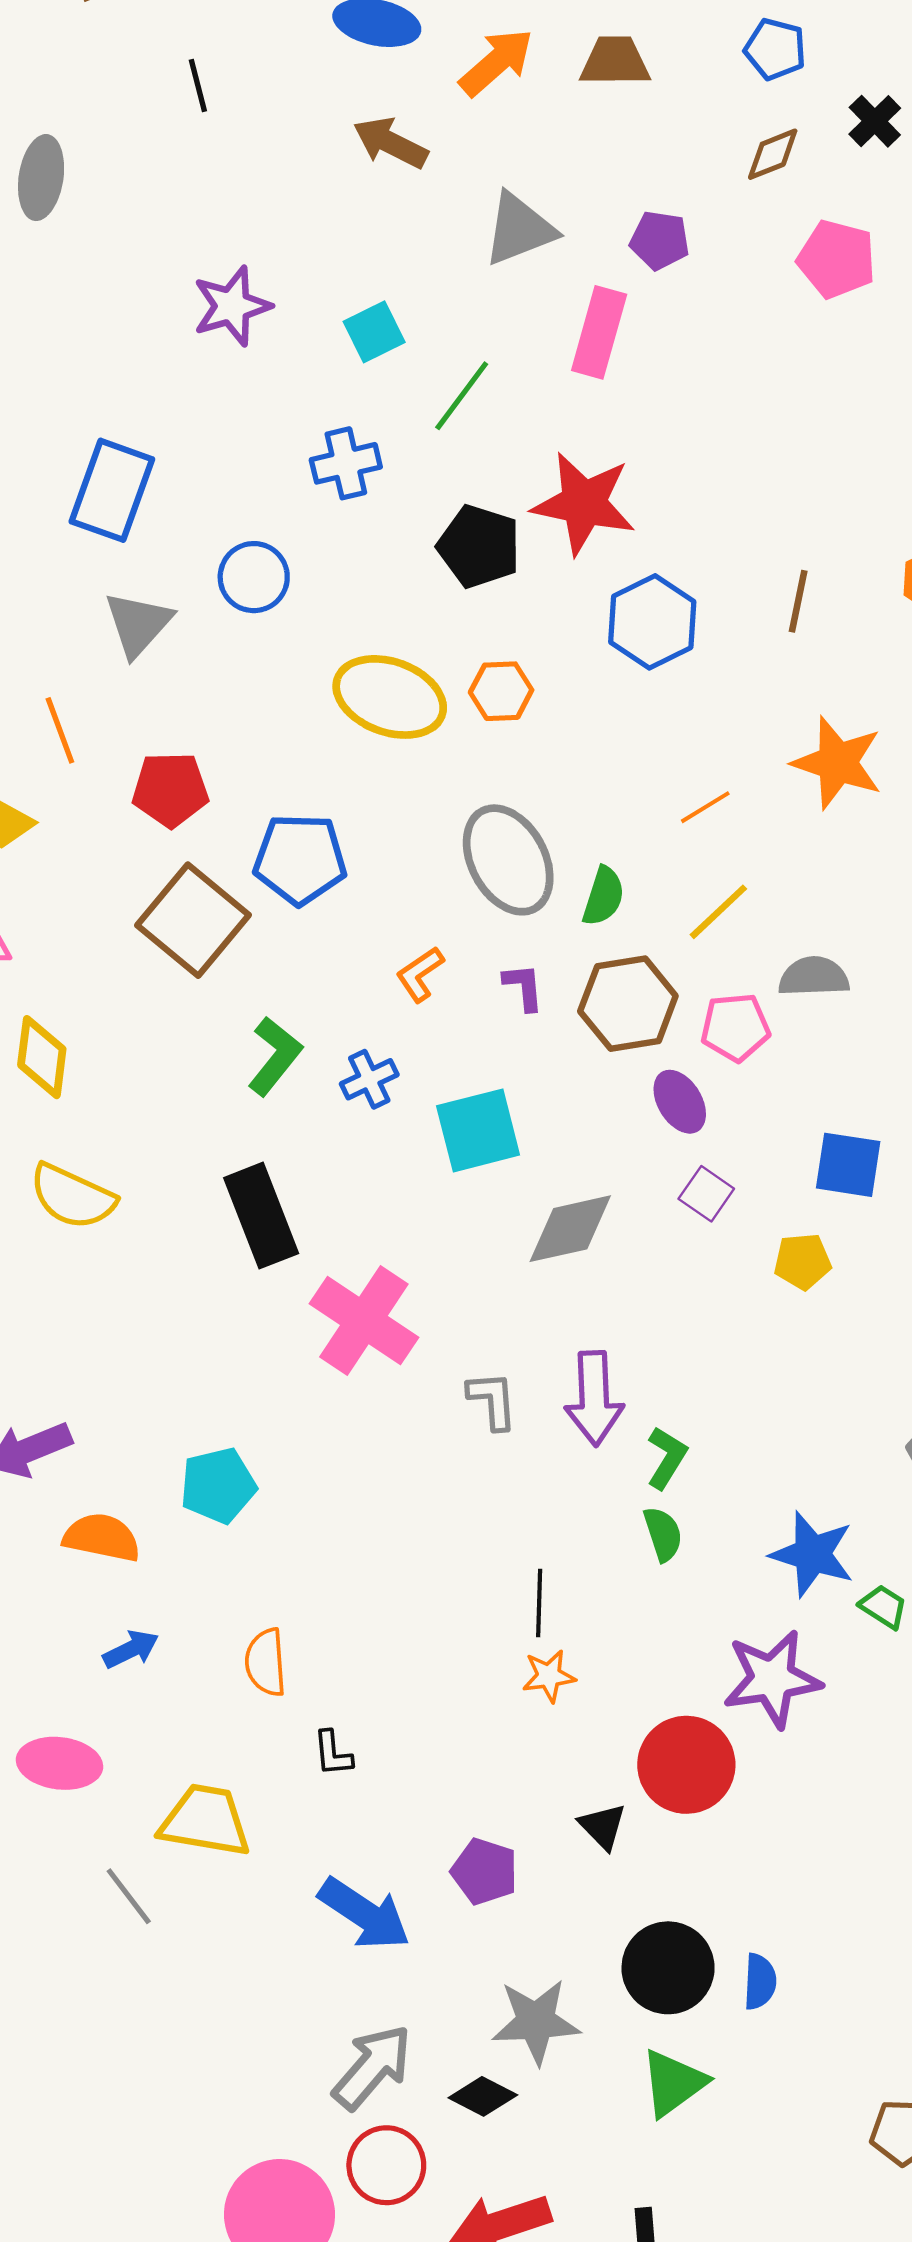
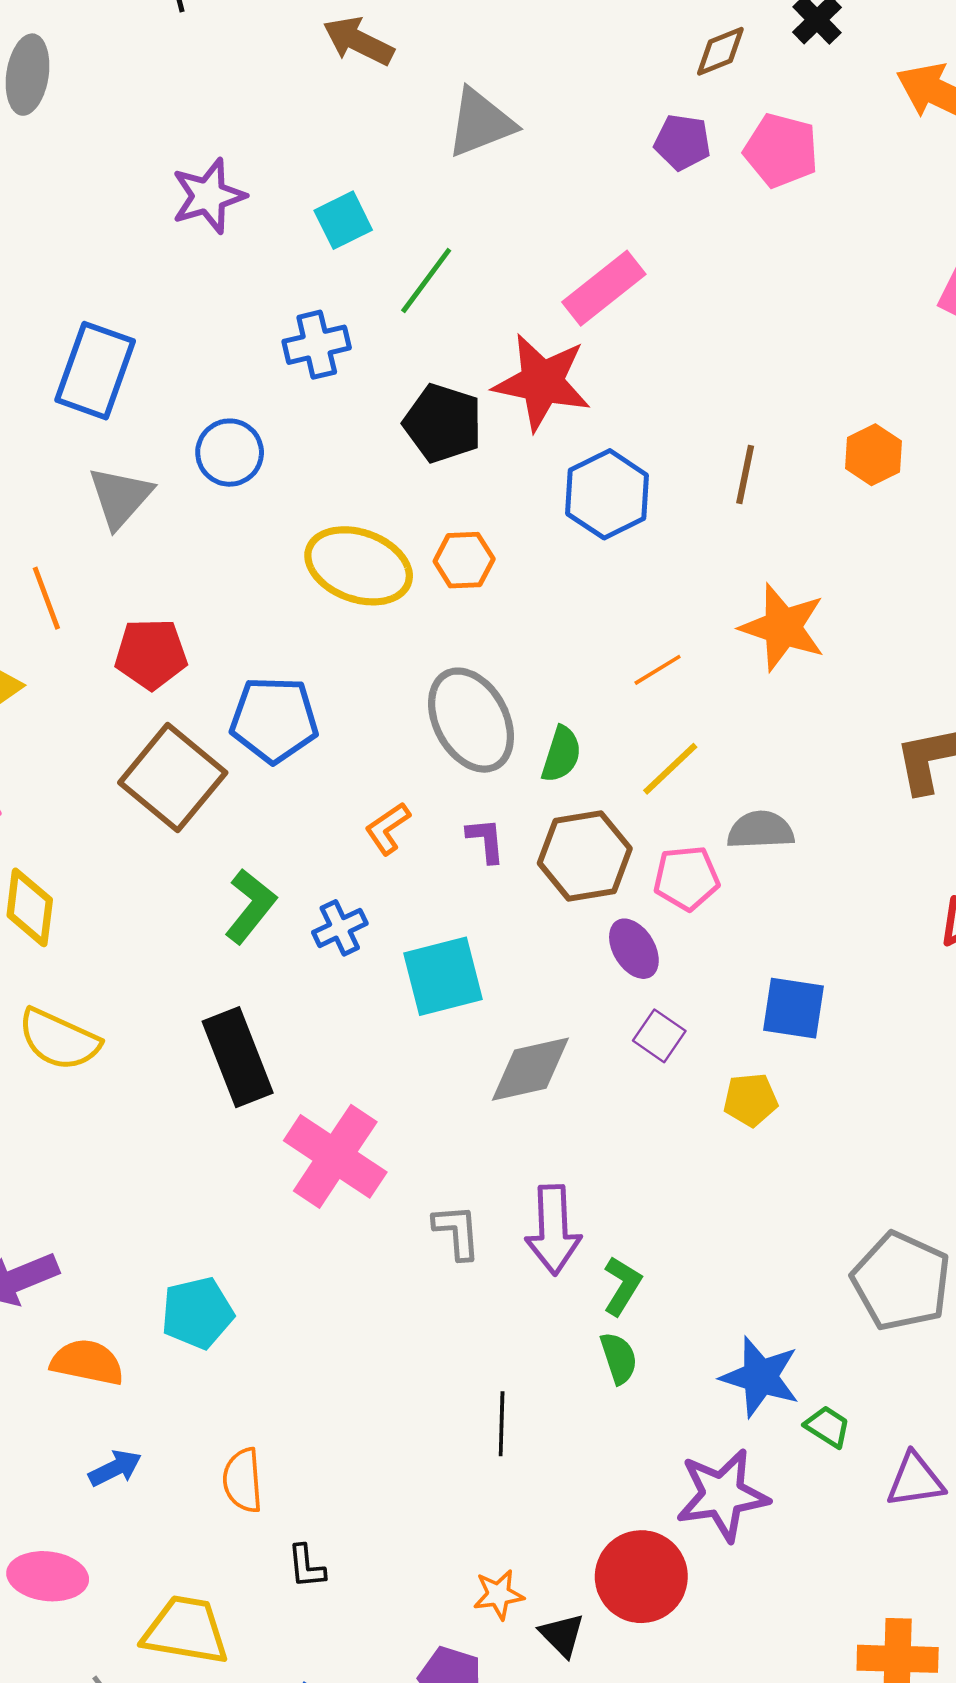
purple pentagon: (660, 240) -> (682, 142), moved
pink rectangle: (599, 332) -> (604, 288), moved, turned 36
orange star: (549, 1676) -> (498, 1595), moved

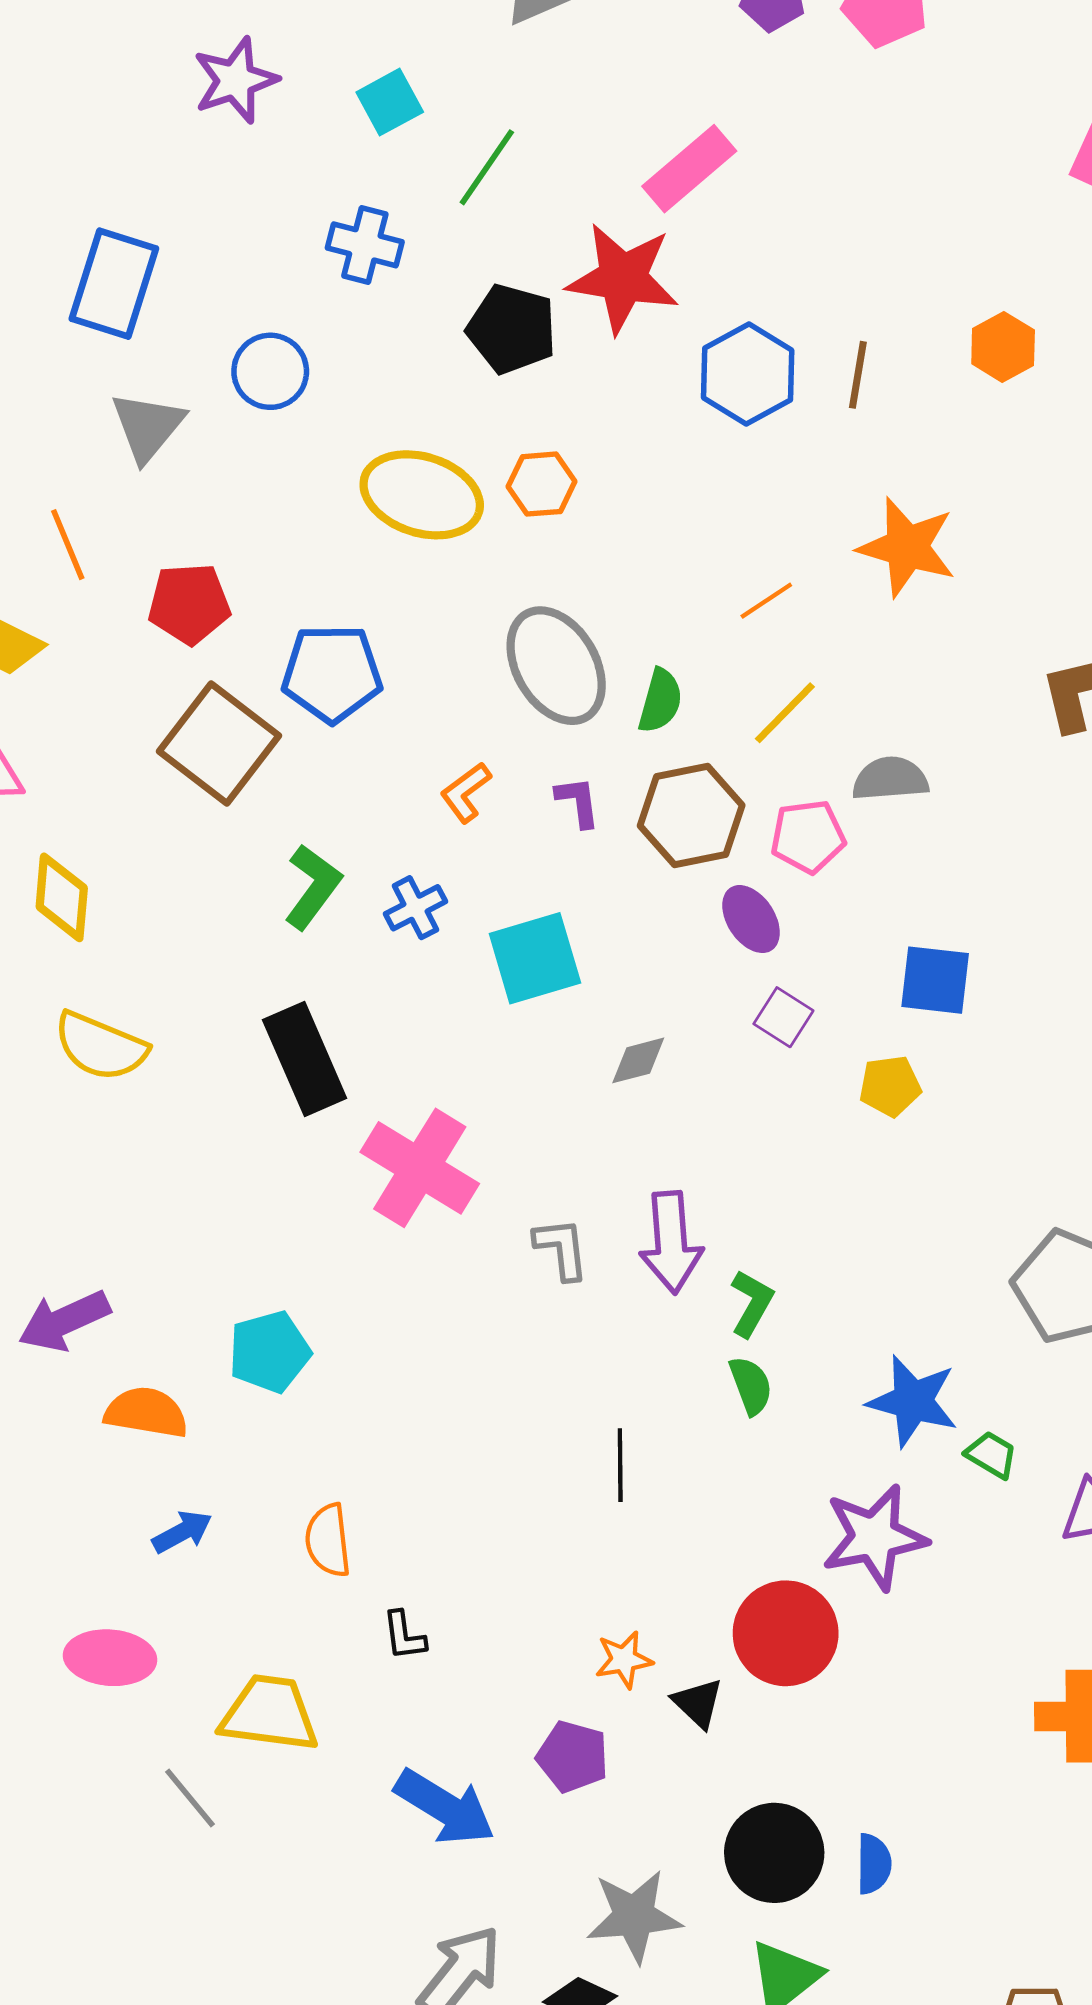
blue cross: (317, 345) -> (365, 245), turned 30
blue hexagon: (607, 494) -> (748, 374), moved
gray diamond: (530, 1069) -> (638, 1060), size x0.6

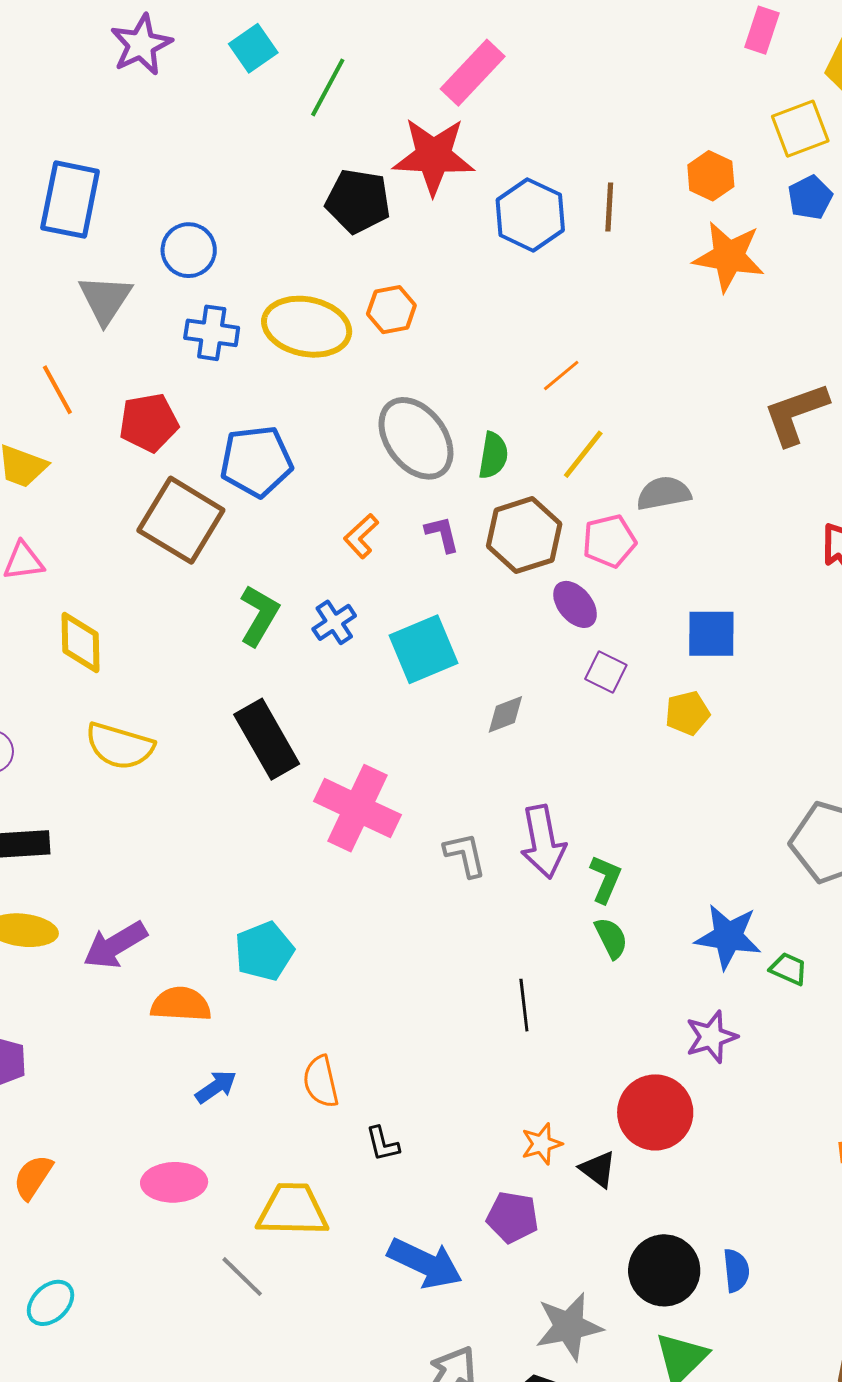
blue cross: (365, 245) -> (212, 333), moved
orange star: (907, 547) -> (729, 257), moved
purple star: (874, 1537) -> (711, 1037), size x0.7

